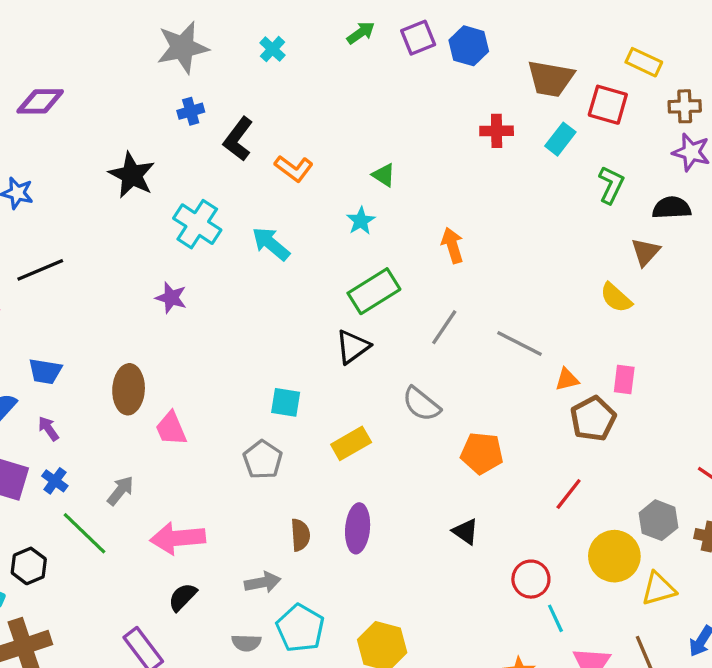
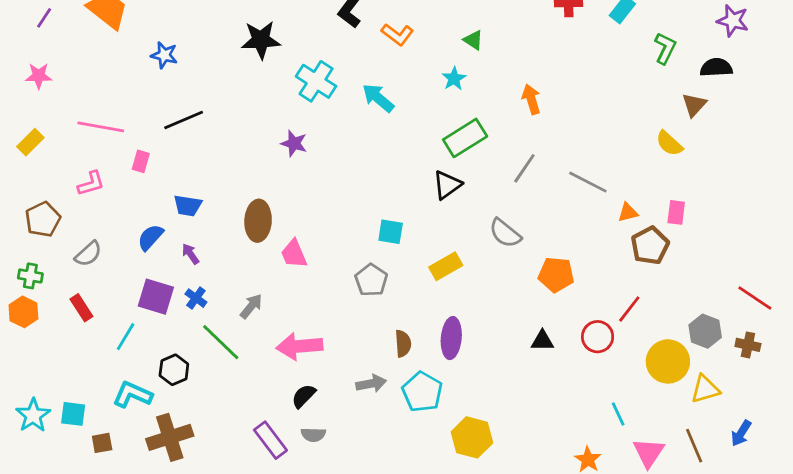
black star: (132, 175) -> (261, 40), turned -30
black triangle: (466, 532) -> (542, 341), turned -35
red circle: (531, 579) -> (598, 337), moved
cyan pentagon: (300, 628) -> (422, 392), moved
gray semicircle: (246, 643) -> (313, 435), moved

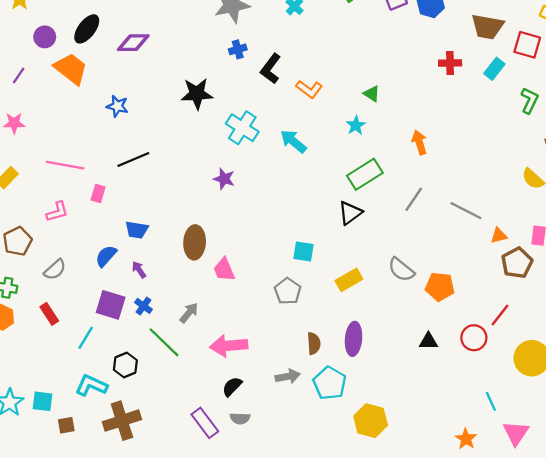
gray semicircle: (505, 233) -> (401, 270), moved

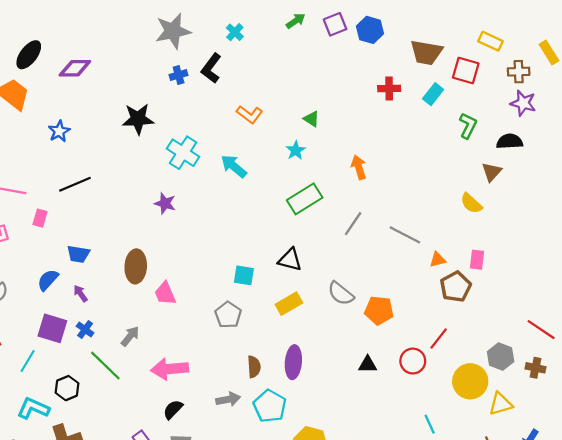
black L-shape: (271, 69) -> (211, 68), moved
blue star: (117, 106) -> (59, 131), turned 30
black triangle: (350, 213) -> (290, 260), moved, turned 50

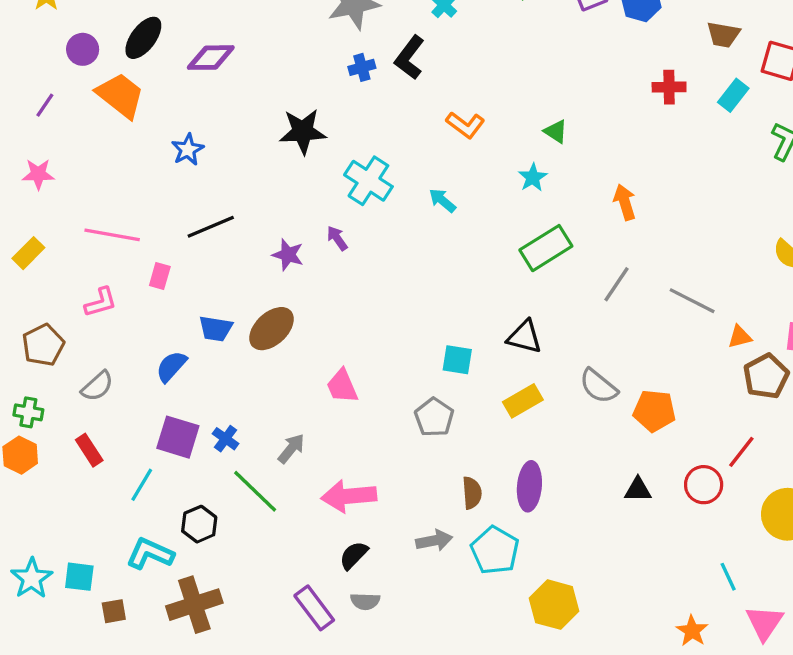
brown trapezoid: (426, 52) -> (723, 35), size x0.7
cyan arrow: (234, 166) -> (442, 200), size x0.7
purple star: (165, 203) -> (288, 255), moved
brown ellipse: (136, 266) -> (272, 329), moved, turned 44
purple arrow: (81, 293) -> (337, 238), moved

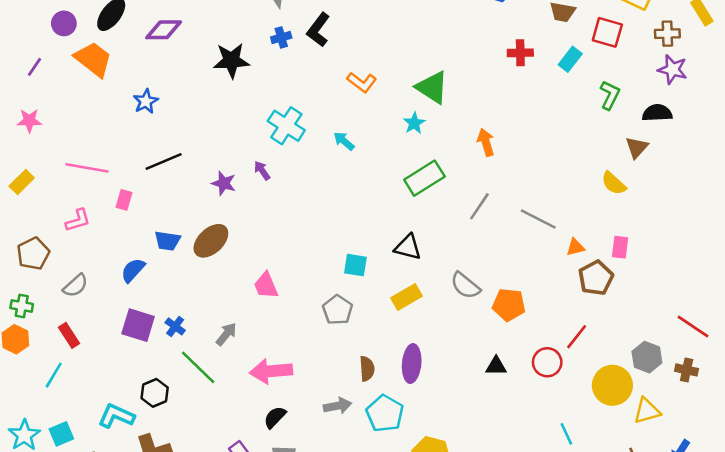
black star: (303, 131) -> (231, 61), moved
green triangle: (556, 131) -> (432, 87), size x1.8
cyan line: (142, 485) -> (54, 375), moved
cyan square: (79, 577) -> (61, 434), turned -30

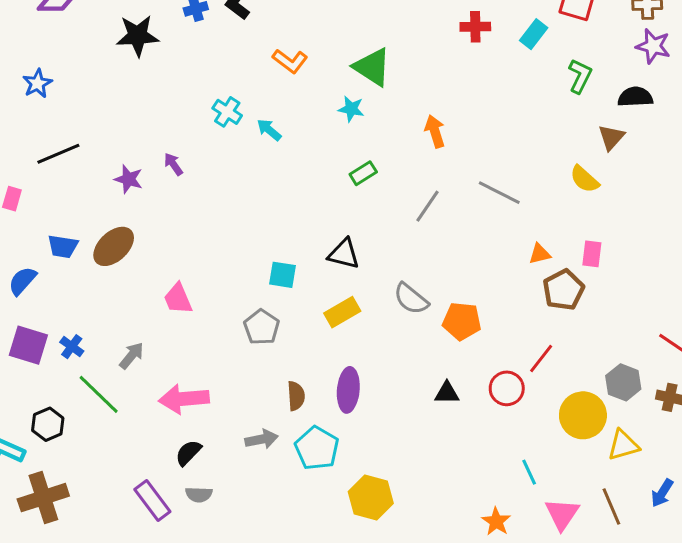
cyan star: (414, 123) -> (351, 109), turned -30
cyan cross: (286, 126) -> (227, 112), moved, size x0.7
green rectangle: (424, 178) -> (363, 173), size x0.6
gray line: (538, 219) -> (499, 193), moved

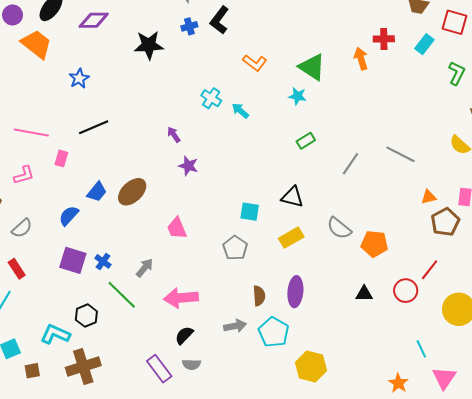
orange arrow: (435, 131) -> (361, 59), moved
purple star: (129, 179) -> (188, 166), moved
blue trapezoid: (63, 246) -> (97, 192), turned -60

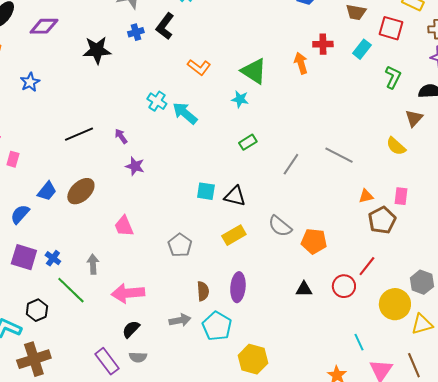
cyan arrow: (240, 111) -> (185, 113), size x1.5
black line: (94, 127) -> (79, 134), moved
cyan square: (250, 212) -> (206, 191), moved
gray arrow: (145, 268) -> (93, 264), turned -42

